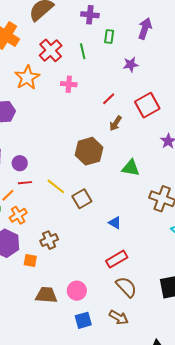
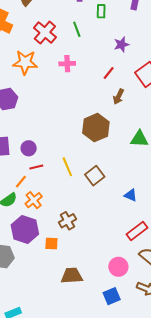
purple star: (131, 64) -> (121, 44), moved
orange star: (27, 78) -> (25, 62), turned -30
yellow line: (56, 186) -> (67, 167), turned 36
pink circle: (77, 291) -> (118, 267), moved

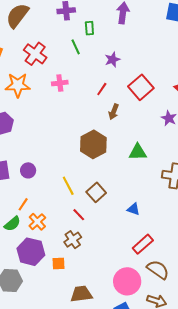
green line: (77, 29) -> (76, 47), moved
red line: (36, 167) -> (79, 215), moved, turned 64
pink circle: (118, 267) -> (127, 281), size x1.4

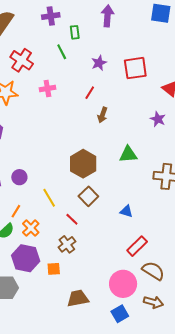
red square: (141, 87) -> (135, 68), moved, turned 35
brown hexagon: (93, 144) -> (83, 164), moved
yellow line: (68, 186) -> (49, 198), moved

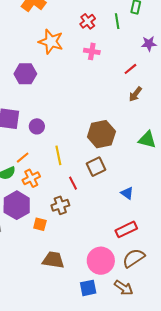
red cross: (22, 60) -> (88, 21), moved, size x0.7
brown semicircle: (153, 271) -> (134, 258), turned -85

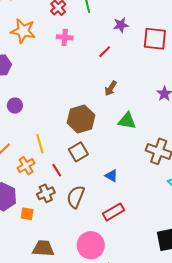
brown arrow: (135, 94) -> (111, 88), moved
purple circle: (37, 126) -> (15, 105), moved
orange cross: (31, 178) -> (26, 166), moved
brown semicircle: (134, 258) -> (76, 197), moved, turned -30

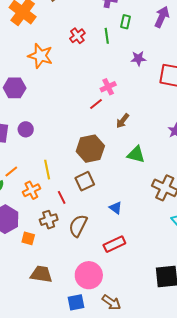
pink cross: (65, 37) -> (108, 87), moved, turned -35
red line: (105, 52) -> (96, 104), moved

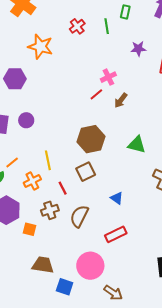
brown arrow: (123, 121) -> (121, 100), moved
blue square: (76, 302) -> (65, 287), moved, turned 30

